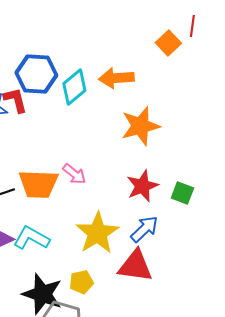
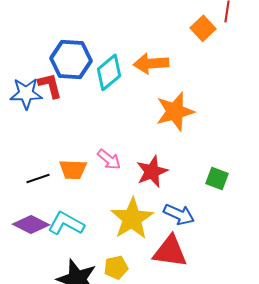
orange trapezoid: (38, 184) -> (73, 169), size x0.7
red star: (142, 186) -> (152, 171), moved
blue arrow: (144, 229) -> (179, 214), turned 68

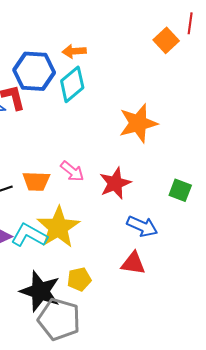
orange arrow: (151, 63) -> (74, 51), moved, size x0.7
yellow star: (132, 218) -> (58, 227), moved
red triangle: (170, 251) -> (133, 263), size x0.7

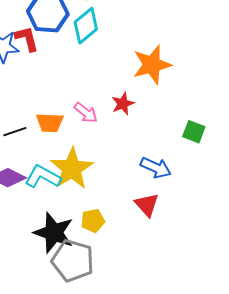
red star: (115, 183) -> (123, 104), moved, size x0.7
red triangle: (133, 263) -> (147, 205), turned 40

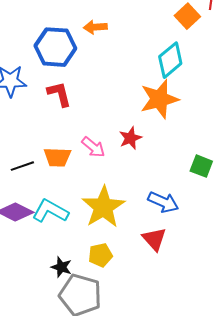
cyan diamond: (86, 26) -> (170, 60), moved
red L-shape: (27, 39) -> (59, 94), moved
yellow star: (72, 169) -> (103, 207), moved
black star: (54, 233) -> (61, 267), size x0.5

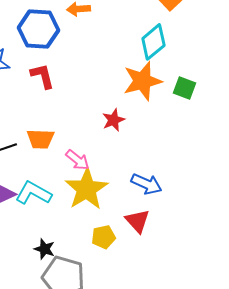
pink arrow: (93, 147) -> (77, 160), moved
green square: (201, 166) -> (184, 88), moved
yellow pentagon: (100, 255) -> (103, 237), moved

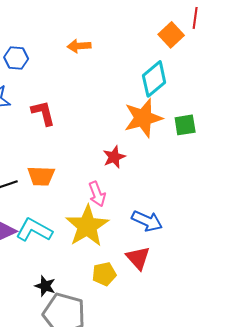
blue hexagon: (38, 29) -> (16, 58), moved, size x0.6
green square: (184, 88) -> (185, 125), turned -30
pink arrow: (77, 160) -> (97, 194), moved, turned 30

